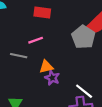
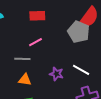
orange triangle: (46, 67) -> (25, 80), moved, turned 32
white line: (84, 91) -> (81, 70), moved

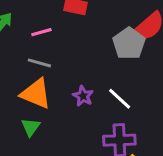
pink line: (35, 42) -> (41, 32), moved
orange triangle: (25, 80) -> (36, 94), size x1.6

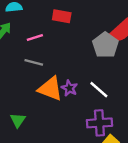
orange triangle: (36, 94) -> (50, 89), moved
green triangle: (31, 127) -> (18, 120), moved

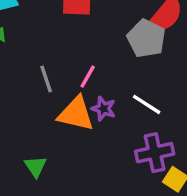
pink line: (35, 38) -> (88, 77), moved, turned -35
gray line: (34, 62) -> (46, 79), turned 66

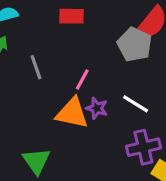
gray line: (46, 79) -> (36, 67), moved
green triangle: (36, 166) -> (36, 161), size x1.4

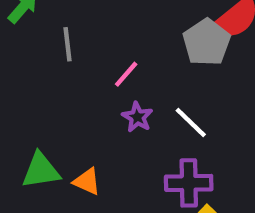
orange triangle: (72, 113) -> (87, 181), moved, size x0.6
green triangle: (36, 161) -> (41, 171), turned 44

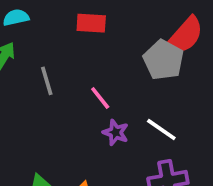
pink line: (126, 74) -> (100, 98), turned -70

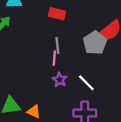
gray line: (47, 81) -> (57, 46), moved
pink line: (100, 98) -> (54, 58), turned 32

